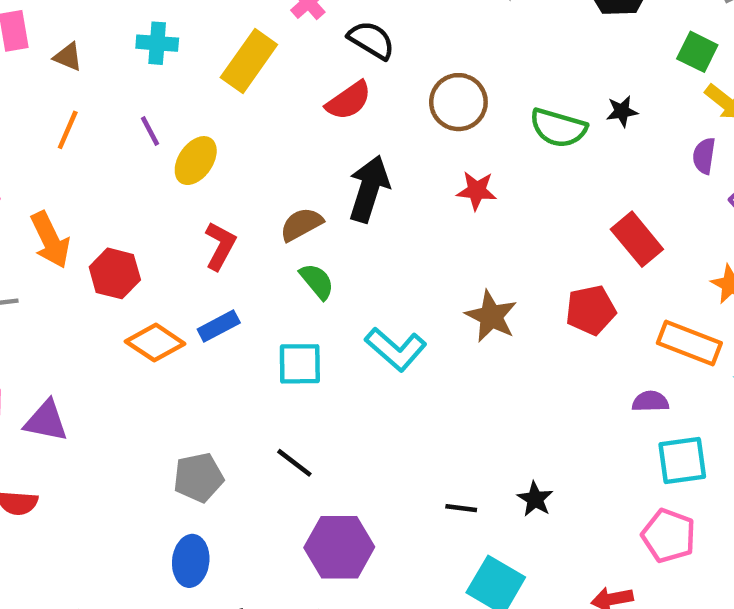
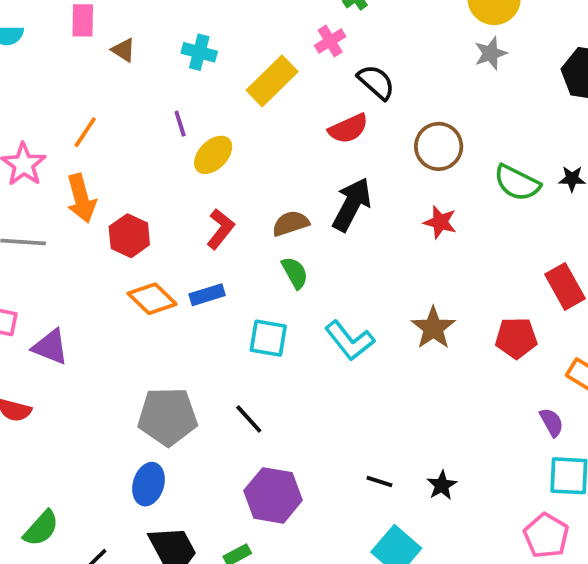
orange line: (68, 130) -> (85, 132), moved
purple semicircle: (650, 401) -> (552, 422), turned 52
gray pentagon: (199, 477) -> (168, 417), size x1.4

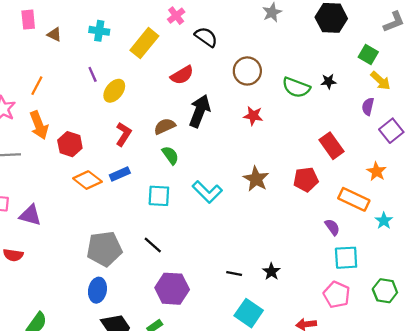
red semicircle: (348, 129) -> (182, 75), moved

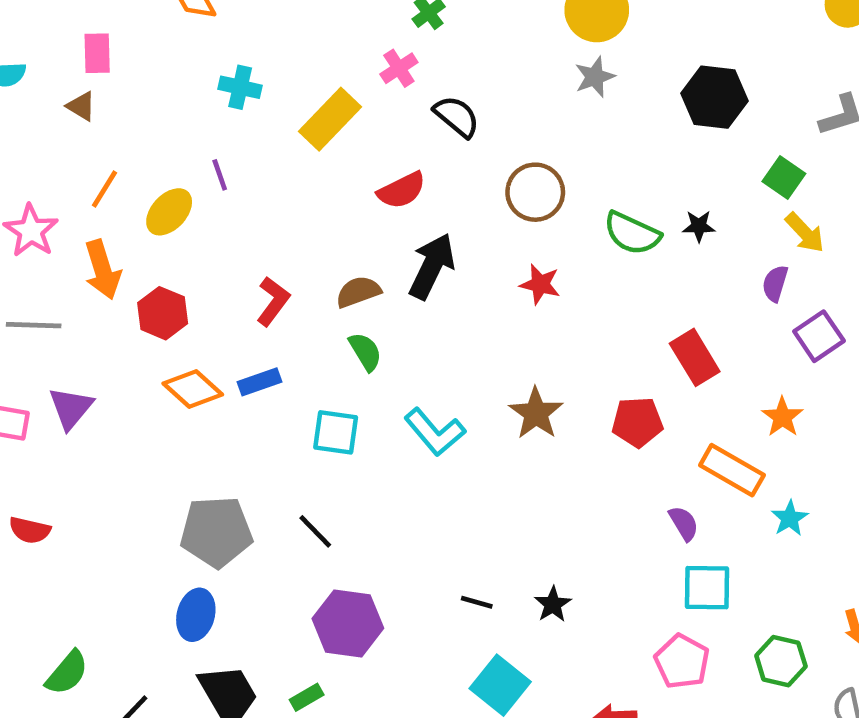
brown triangle: (54, 34) -> (81, 106), moved
yellow ellipse: (114, 91) -> (169, 212), moved
purple triangle: (30, 215) -> (71, 408), moved, turned 50

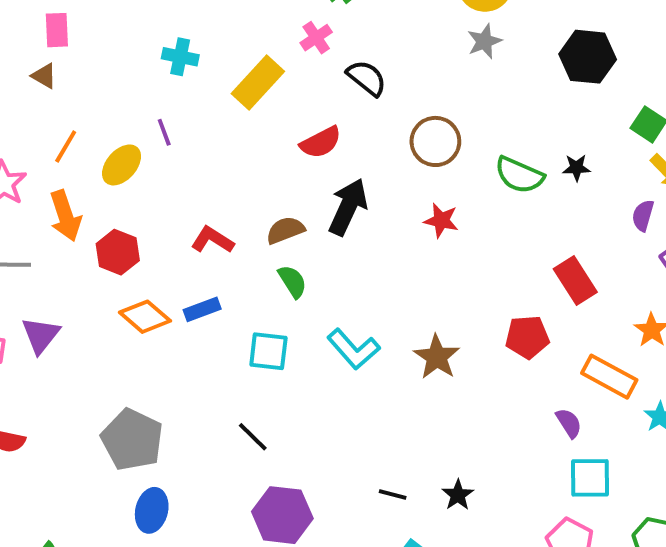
red L-shape: (273, 301) -> (212, 240), turned -93
brown star: (536, 413) -> (437, 357), moved
gray pentagon: (216, 532) -> (132, 440), moved, turned 30

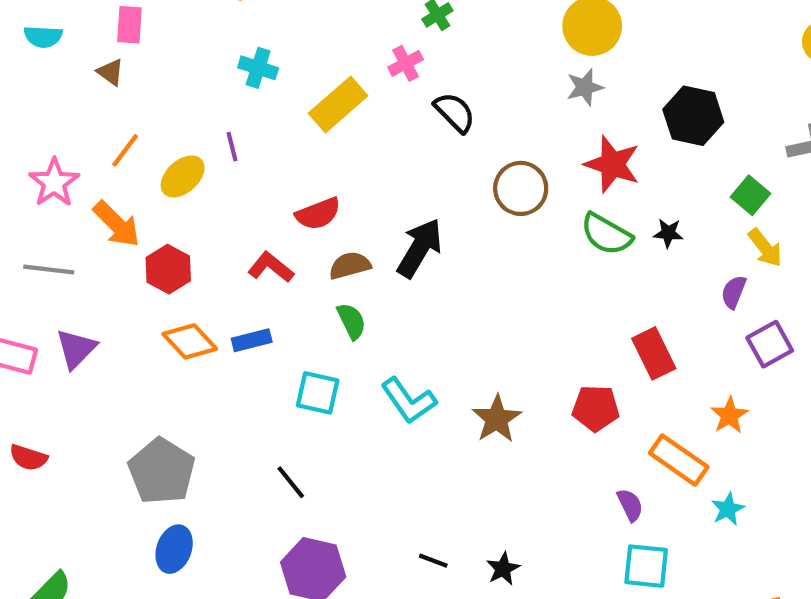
red semicircle: (321, 142) -> (318, 214), moved
orange arrow: (65, 216) -> (117, 224), turned -33
red star: (441, 220) -> (612, 164), moved, size x1.5

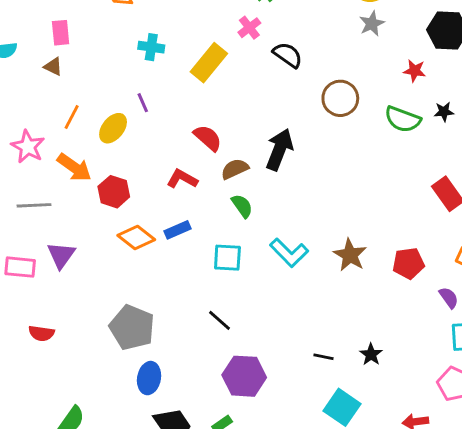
red star: (612, 164) -> (415, 71), moved, size x0.6
red semicircle: (318, 214) -> (208, 138), turned -108
red pentagon: (596, 408) -> (408, 263), moved

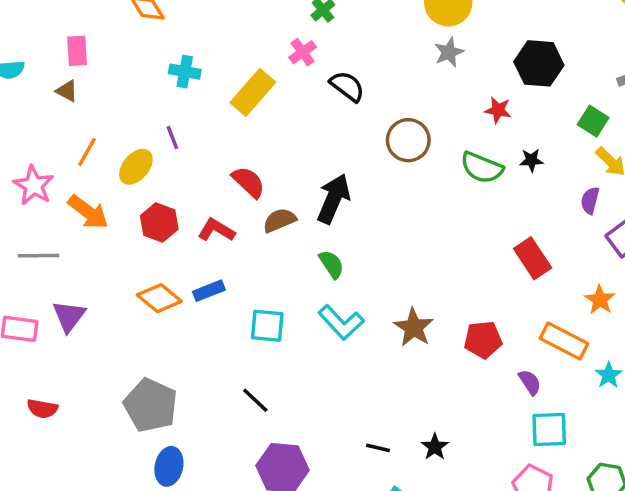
red hexagon: (114, 192) -> (159, 222), moved
green semicircle: (242, 206) -> (332, 264), moved

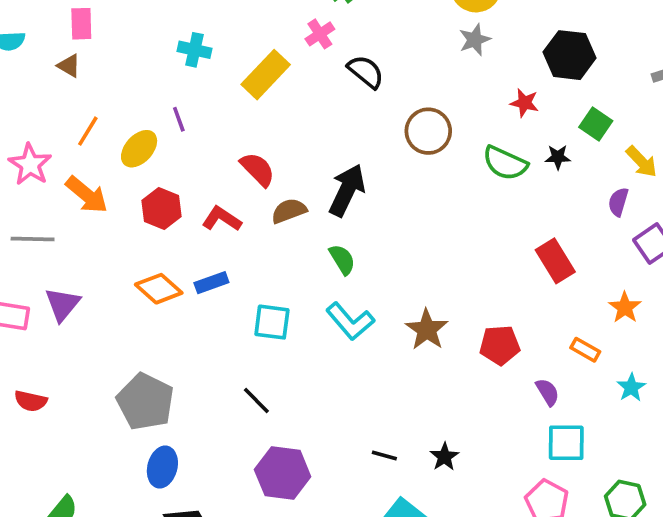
green square: (593, 121) -> (596, 124), moved
orange rectangle: (564, 341) -> (585, 350), size x0.6

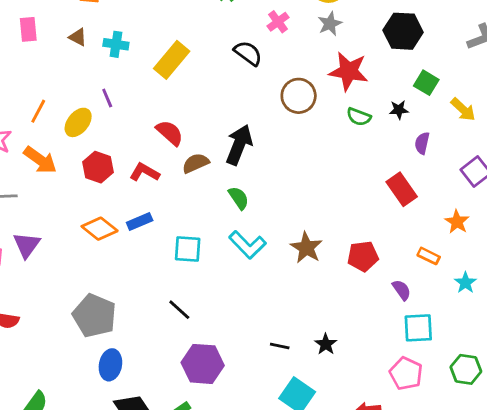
pink cross: (320, 34) -> (278, 22), moved
brown triangle: (69, 66) -> (78, 37), moved
red star: (524, 103) -> (349, 71), moved, size x1.8
green semicircle: (505, 163) -> (359, 117), size x0.7
purple semicircle: (618, 202) -> (422, 143), moved

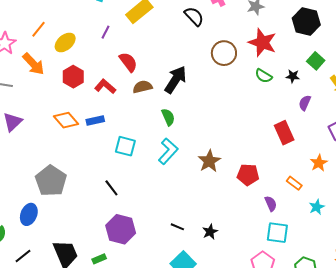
purple line: (107, 98) -> (106, 32), moved, turned 40
cyan L-shape: (247, 245) -> (168, 151), turned -104
blue ellipse: (110, 365) -> (29, 214), moved

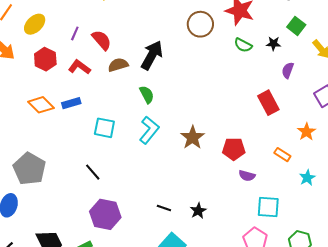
purple line: (106, 32) -> (75, 33), moved
purple semicircle: (271, 204) -> (247, 176), moved, turned 133

